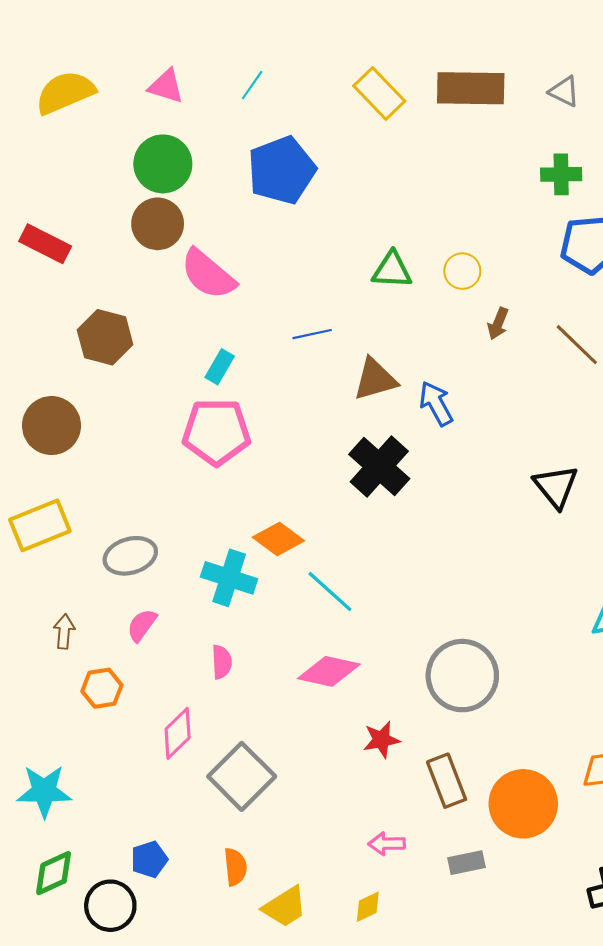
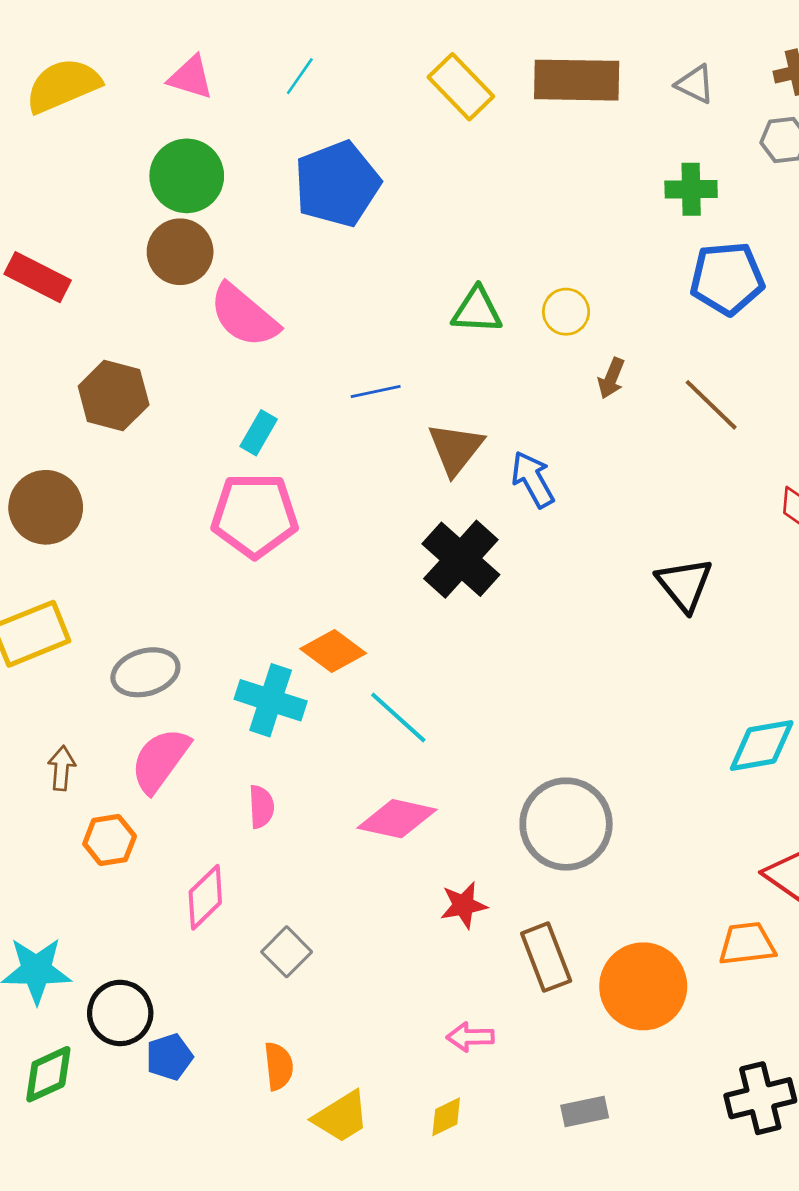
brown triangle: (375, 379) -> (456, 449), turned -36
pink semicircle: (142, 625) -> (160, 760), size x1.6
gray square: (242, 776) -> (287, 952), size x0.6
gray rectangle: (467, 863) -> (585, 1111), moved
black circle: (110, 906) -> (120, 1013), moved

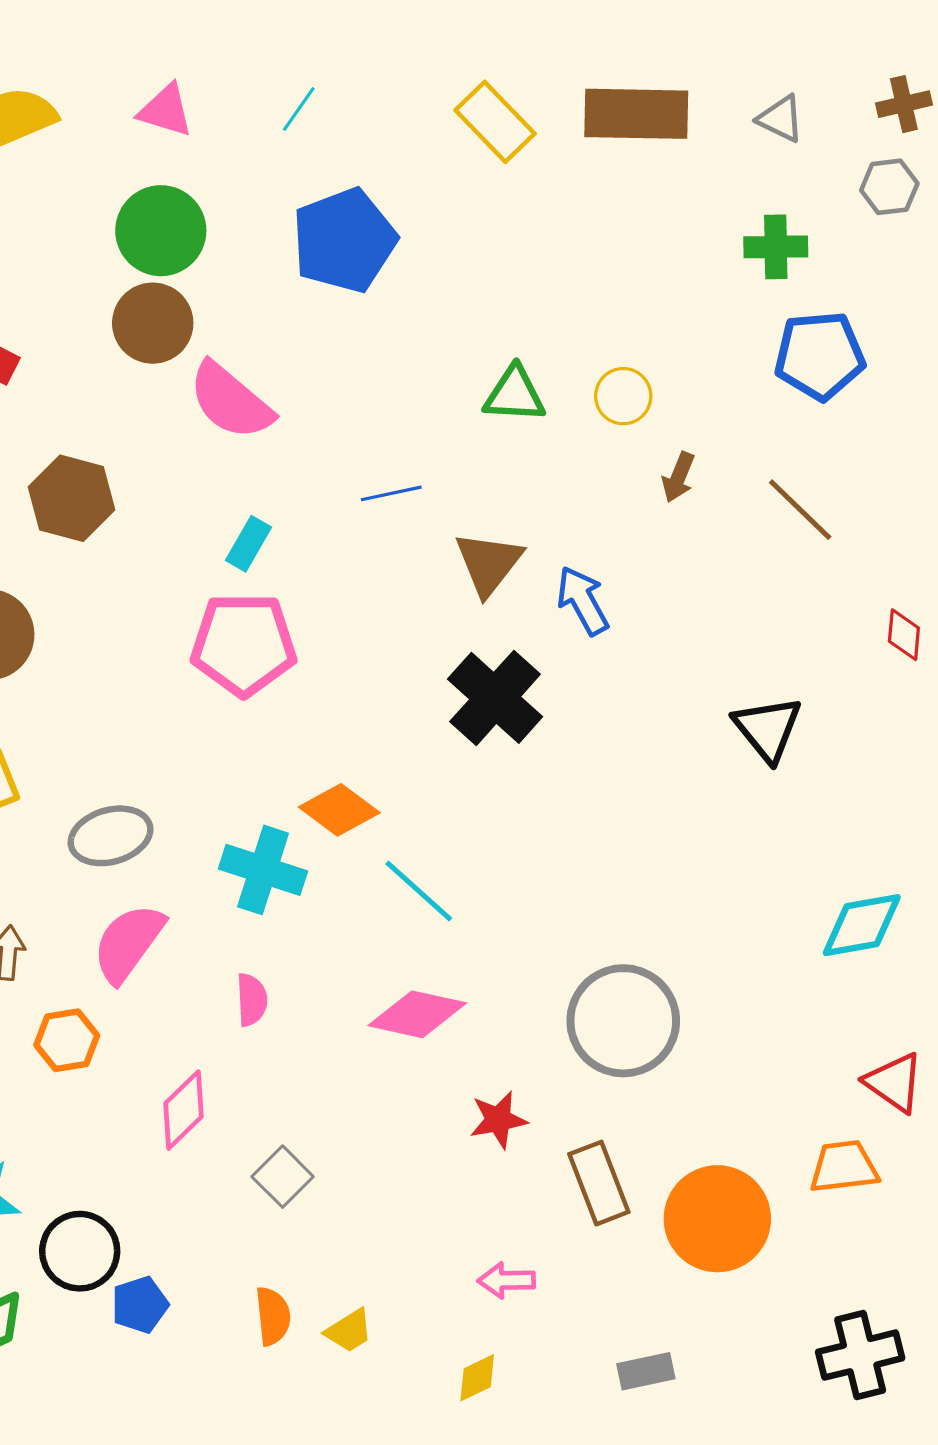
yellow trapezoid: (341, 1117) -> (349, 1331), moved, size x0.7

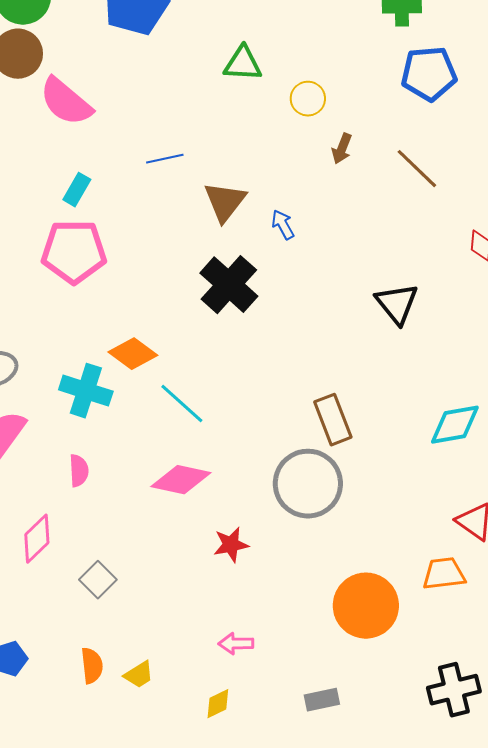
green triangle: (515, 395) -> (243, 64), moved
blue arrow: (583, 601) -> (283, 225), size x0.7
brown rectangle: (599, 1183) -> (333, 420), moved

